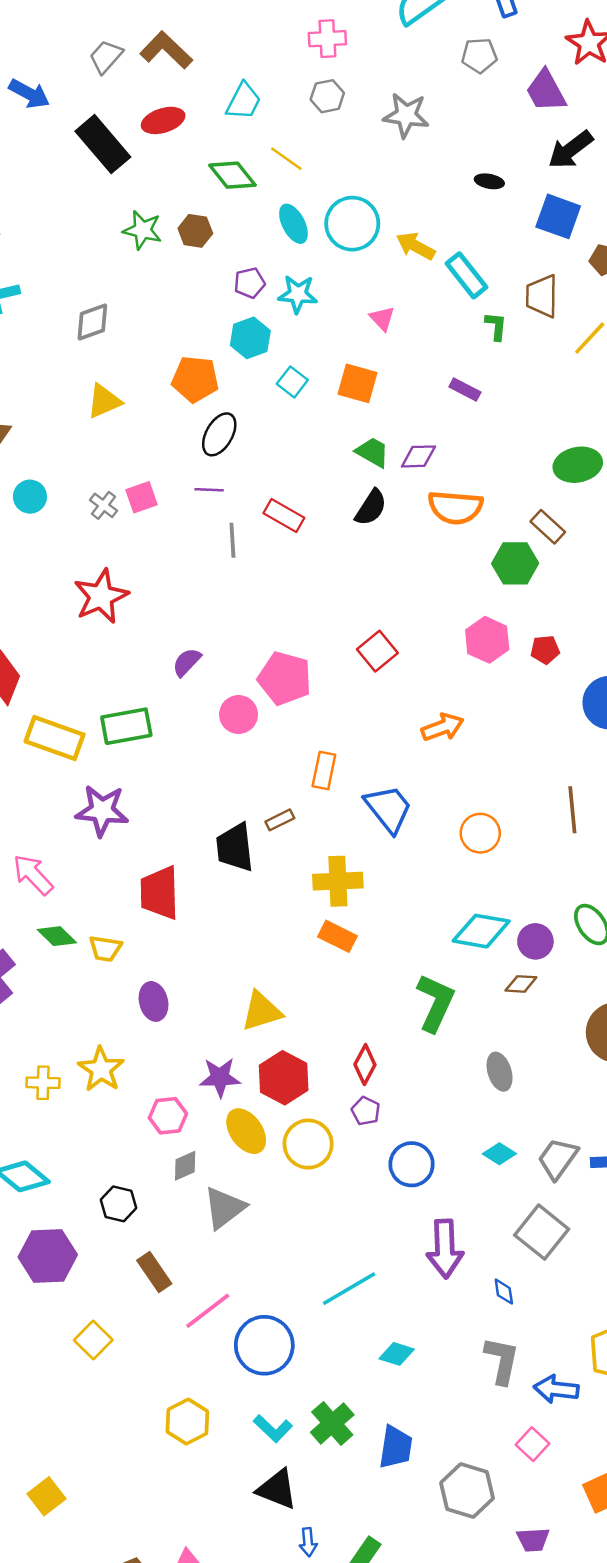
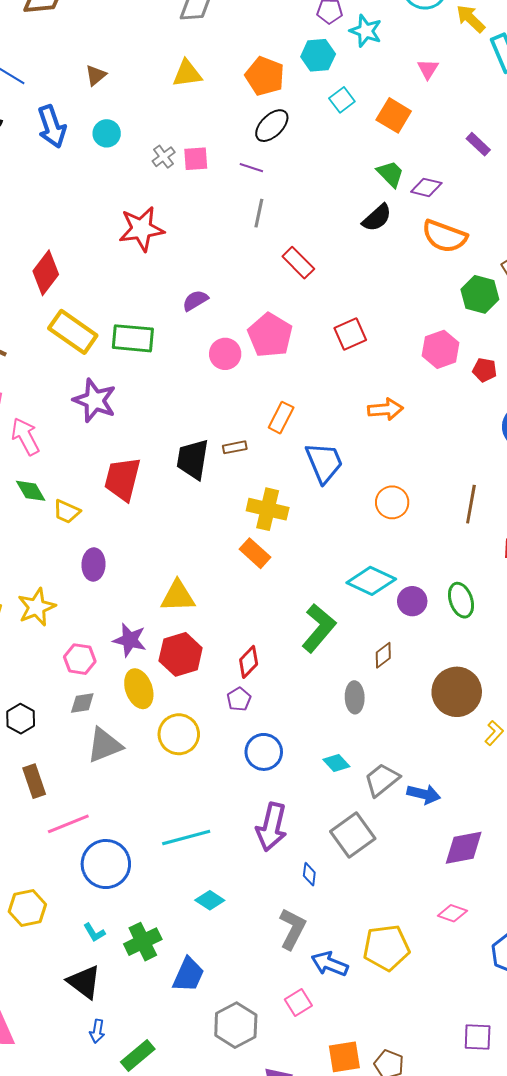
red rectangle: (284, 515) -> (298, 263), moved
brown diamond: (521, 984) -> (383, 655), moved, turned -56
yellow circle: (308, 1144) -> (179, 734), moved
cyan L-shape: (273, 1429) -> (94, 932), size x0.7

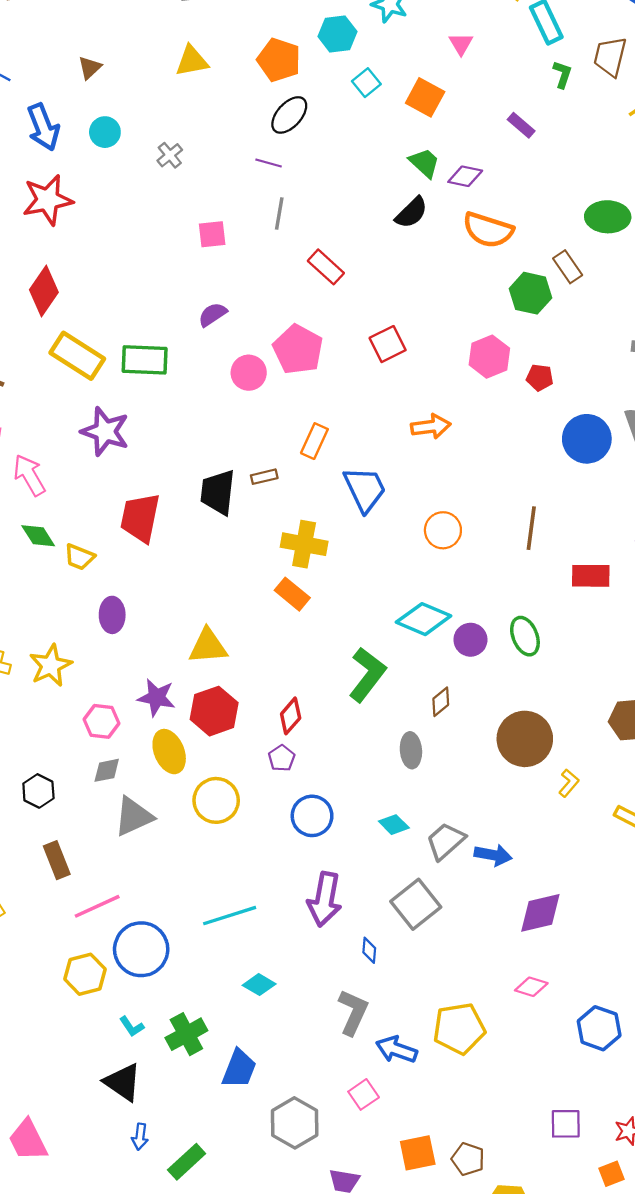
pink square: (196, 159) -> (212, 234), moved
red star: (141, 229) -> (48, 200), moved
yellow hexagon: (27, 908) -> (85, 974), moved

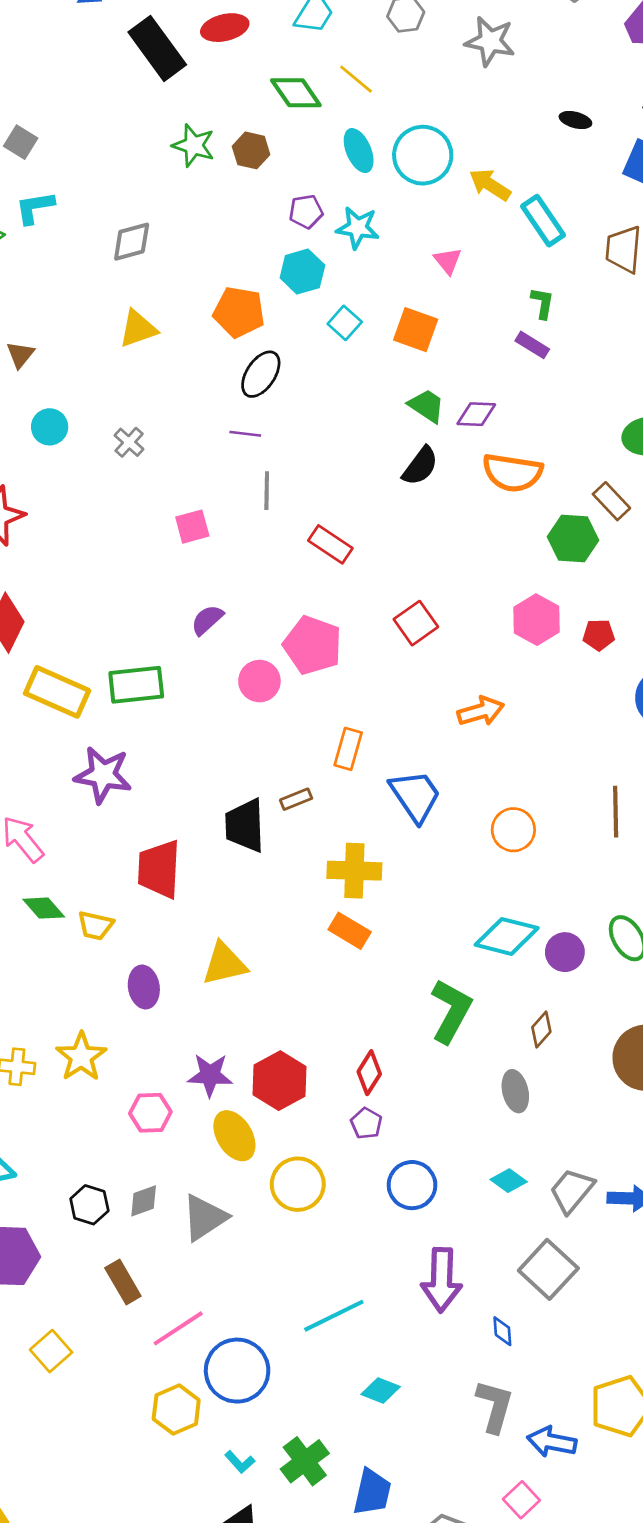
green L-shape: (562, 74) -> (542, 303), moved
yellow triangle: (208, 646) -> (224, 964), moved
gray diamond: (107, 770) -> (144, 1201), moved

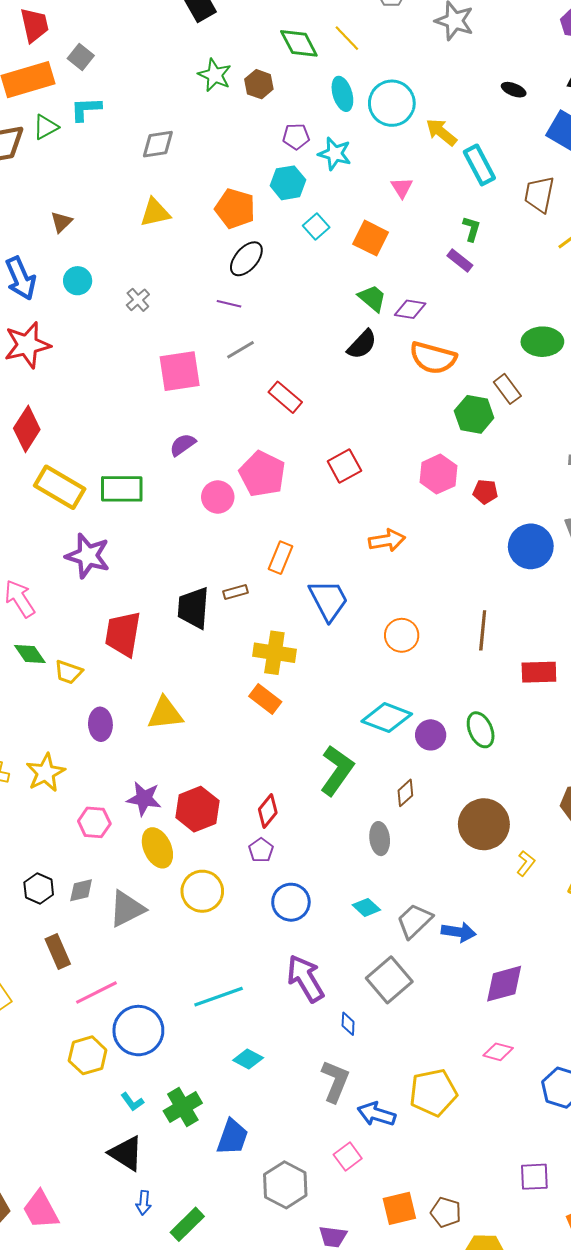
gray line: (267, 491) -> (241, 350), turned 52
pink square: (192, 527) -> (180, 371), size x1.6
purple arrow: (442, 1280) -> (305, 978), turned 141

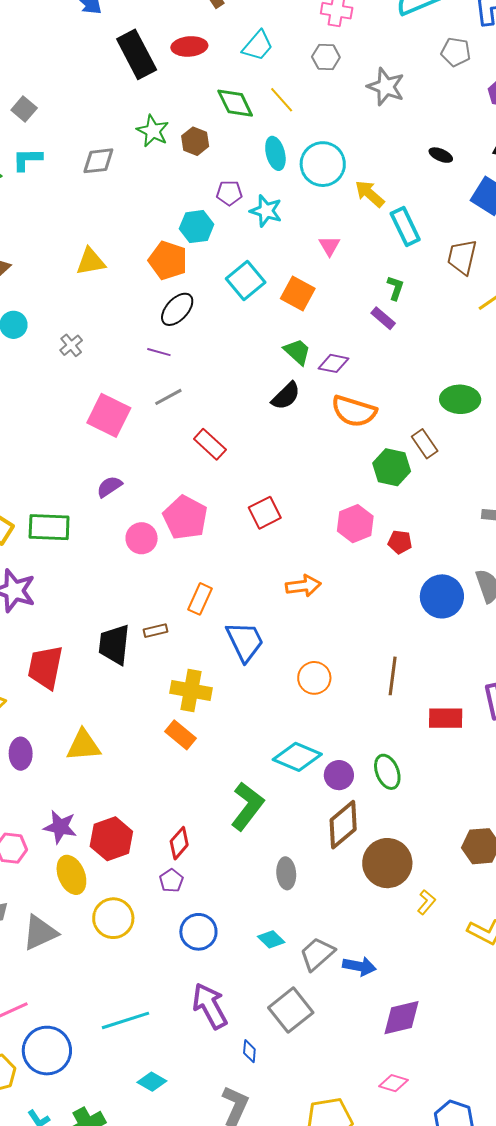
gray diamond: (158, 144) -> (98, 161), moved
cyan hexagon: (288, 183) -> (197, 227), moved
cyan square: (316, 226) -> (246, 280), size x1.5
pink square: (180, 371) -> (109, 415), turned 33
brown diamond: (405, 793) -> (343, 825), moved, size x1.8

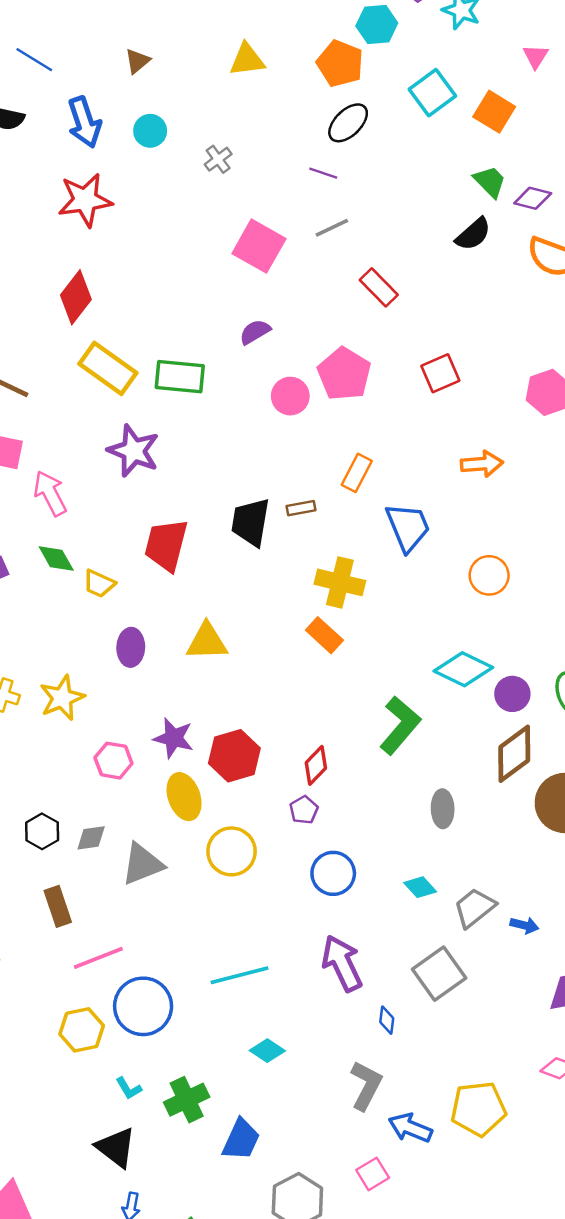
blue arrow: (359, 966) -> (524, 925), size x0.7

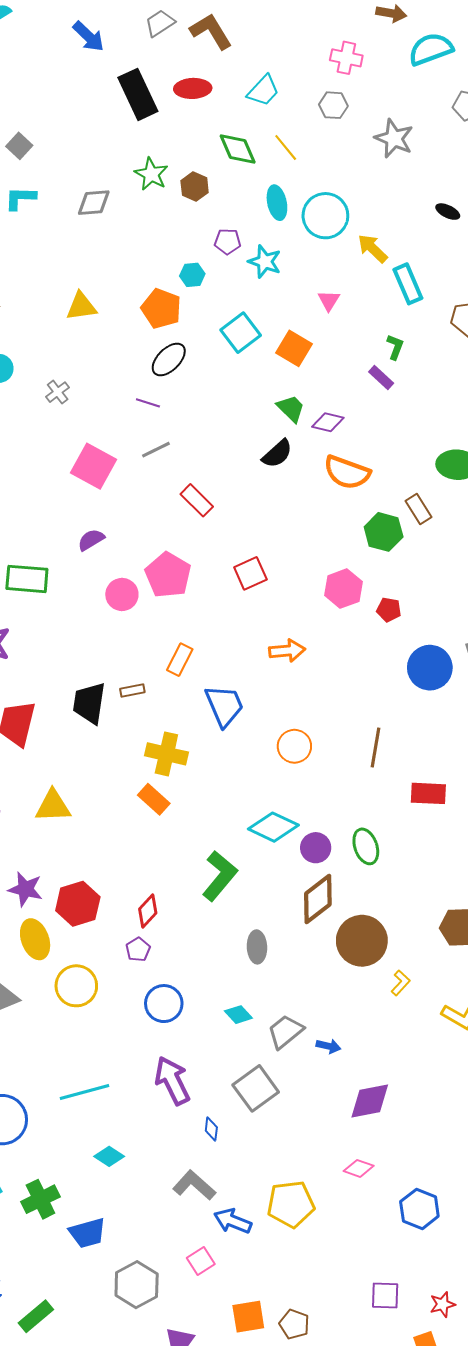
cyan hexagon: (377, 25) -> (192, 275), size x0.7
gray L-shape: (366, 1086) -> (194, 1185), turned -75
blue trapezoid: (241, 1140) -> (87, 1233), turned 51

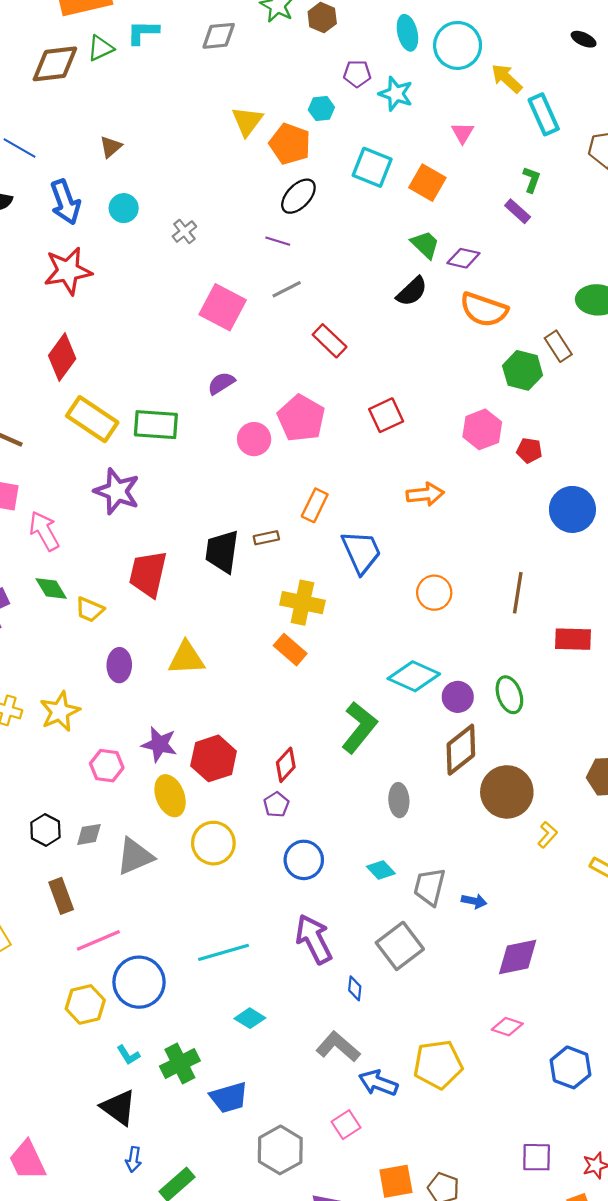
yellow triangle: (81, 306) -> (247, 121), moved, turned -44
cyan square: (241, 333) -> (372, 167), turned -30
gray trapezoid: (285, 1032) -> (430, 887), turned -36

